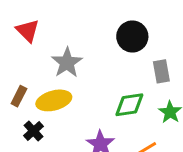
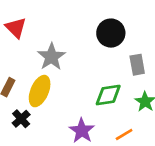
yellow ellipse: (54, 100) -> (40, 91), turned -52

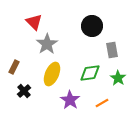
red triangle: (16, 28) -> (34, 22), moved
yellow ellipse: (40, 91) -> (52, 74), moved

